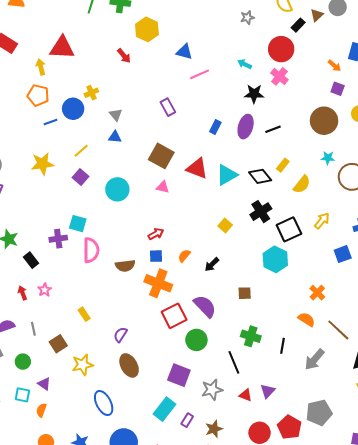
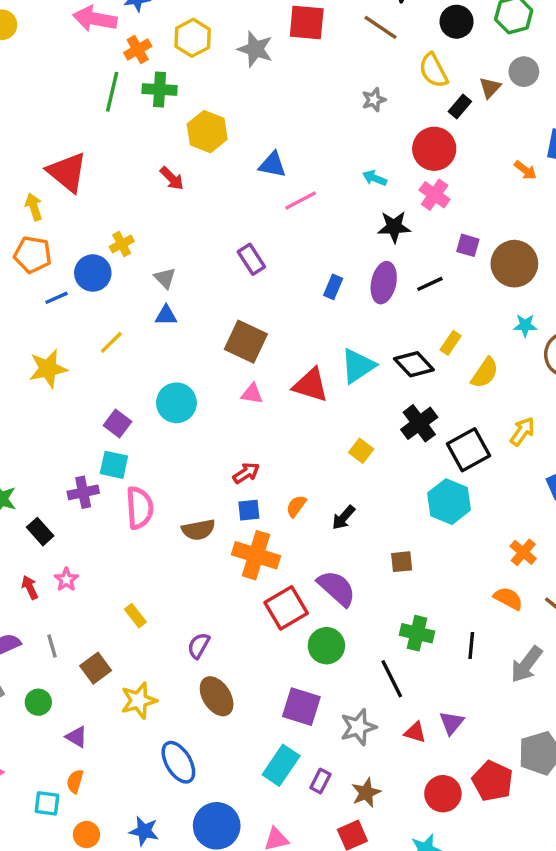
red triangle: (62, 48) -> (67, 172), turned 40
purple square: (338, 89) -> (468, 245), moved
red triangle: (197, 168) -> (311, 385), moved
purple square: (80, 177) -> (118, 423), moved
cyan square: (22, 395) -> (47, 803), moved

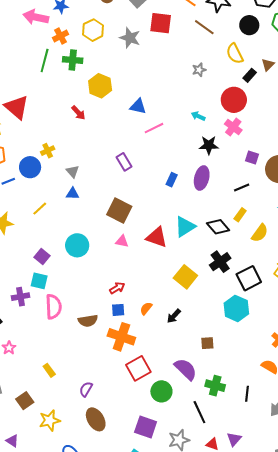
black line: (430, 284) -> (242, 187), moved
yellow square: (361, 451) -> (185, 277), size x1.6
purple semicircle: (337, 588) -> (186, 369), moved

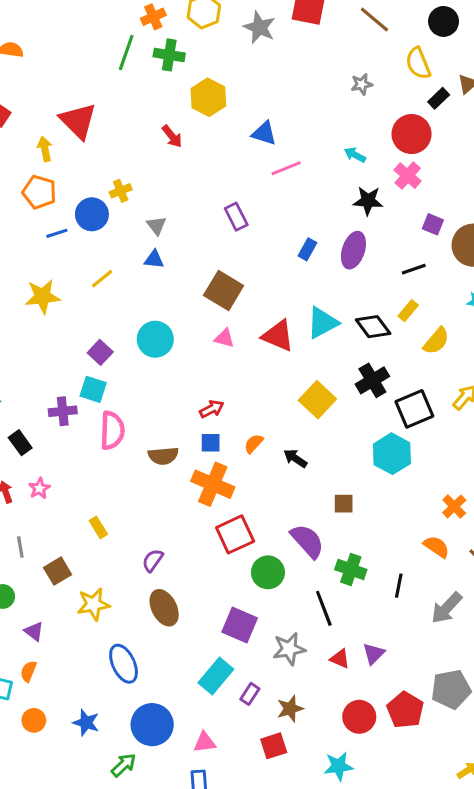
black arrow: (174, 316) -> (295, 458), turned 77

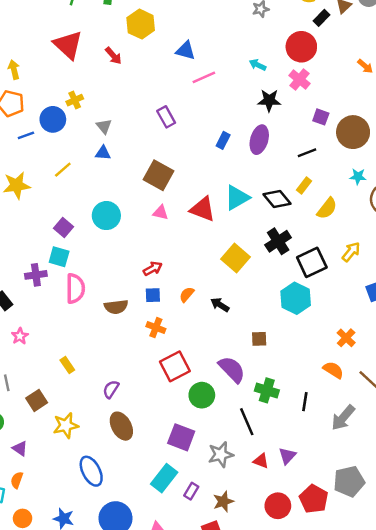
red triangle: (78, 121) -> (68, 45), moved
orange cross: (213, 484) -> (156, 328), size x0.6

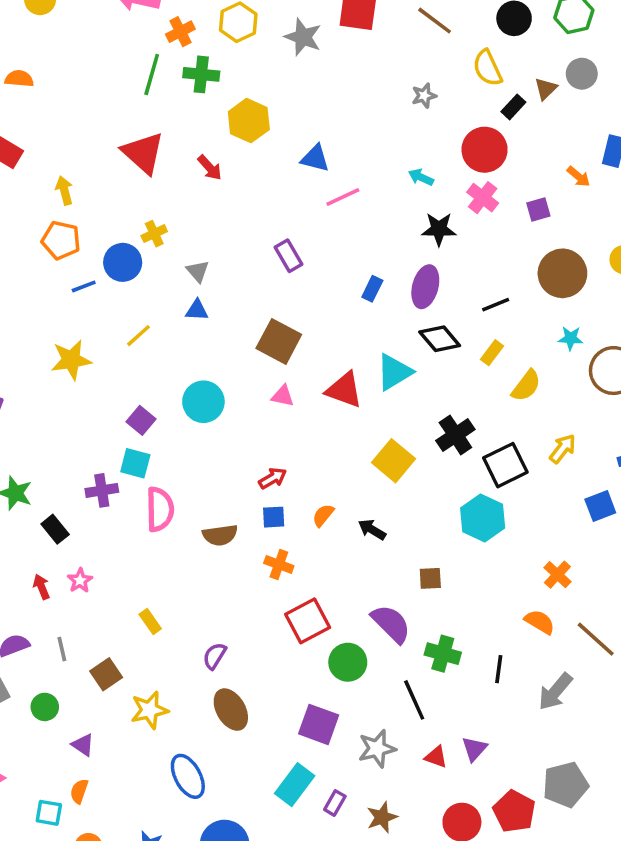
purple square: (321, 117) -> (538, 210), moved, turned -35
black diamond: (277, 199) -> (440, 339), moved

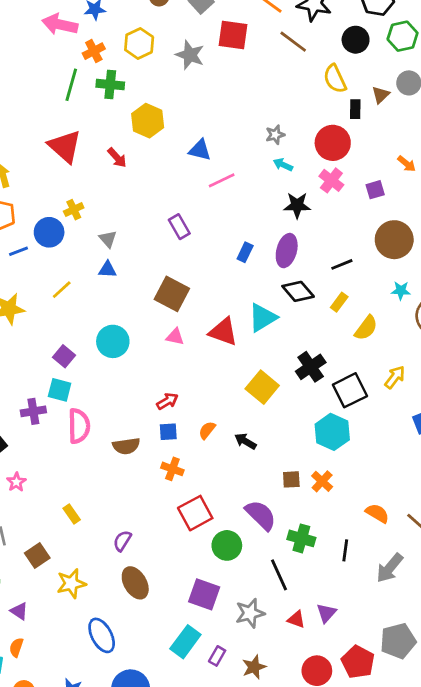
gray star: (424, 96) -> (275, 135), moved
black rectangle: (513, 107) -> (355, 109), turned -42
orange cross: (557, 575) -> (322, 481), moved

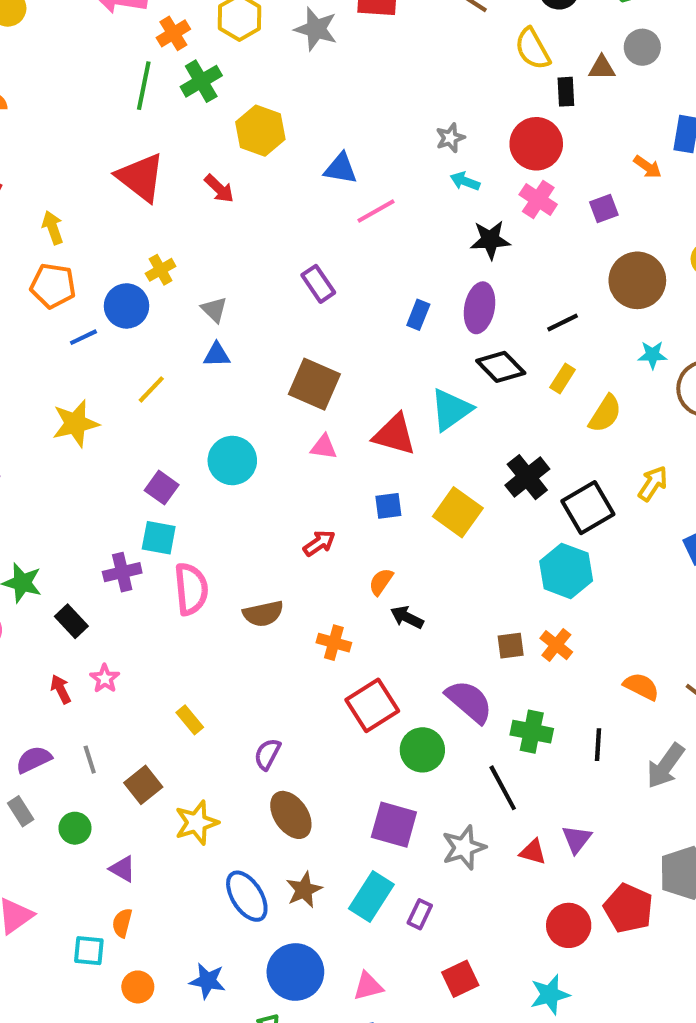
green cross: (110, 85) -> (201, 81), turned -32
brown triangle: (381, 95) -> (602, 68), turned 48
blue square: (168, 432) -> (388, 506), moved
black arrow: (245, 441) -> (407, 617), moved
brown star: (254, 667) -> (304, 890), moved

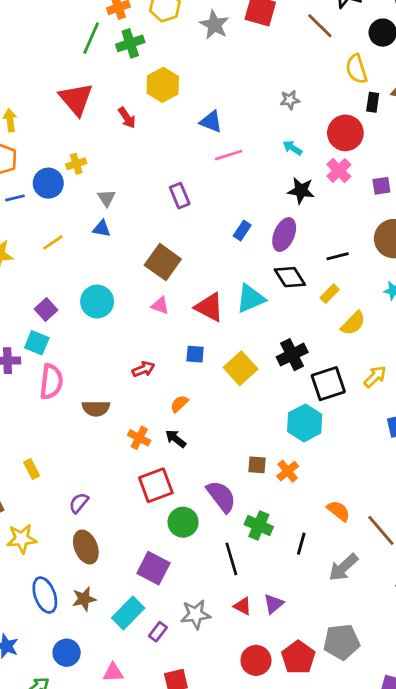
gray star: (450, 138) -> (290, 100), moved
black arrow: (407, 617) -> (176, 439), moved
gray star: (464, 848) -> (196, 614), moved
blue circle: (295, 972) -> (67, 653), size x0.7

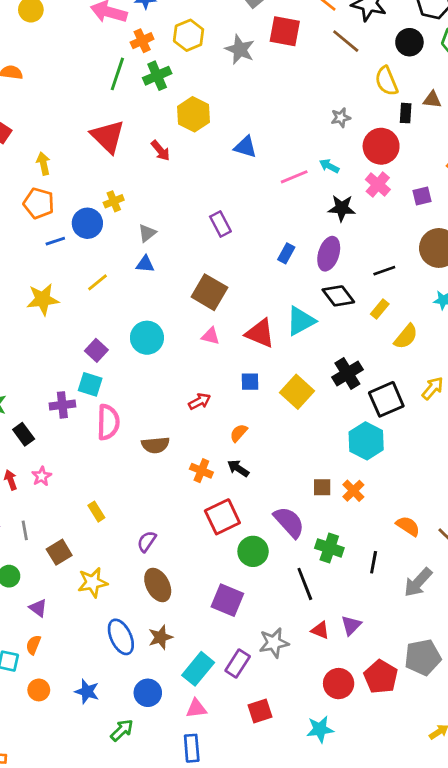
gray star: (290, 100) -> (341, 118), moved
pink line: (229, 155) -> (294, 177), moved
gray triangle: (106, 198) -> (147, 233), turned 30
cyan rectangle: (128, 613) -> (198, 669), moved
purple rectangle: (158, 632) -> (238, 664), size x1.4

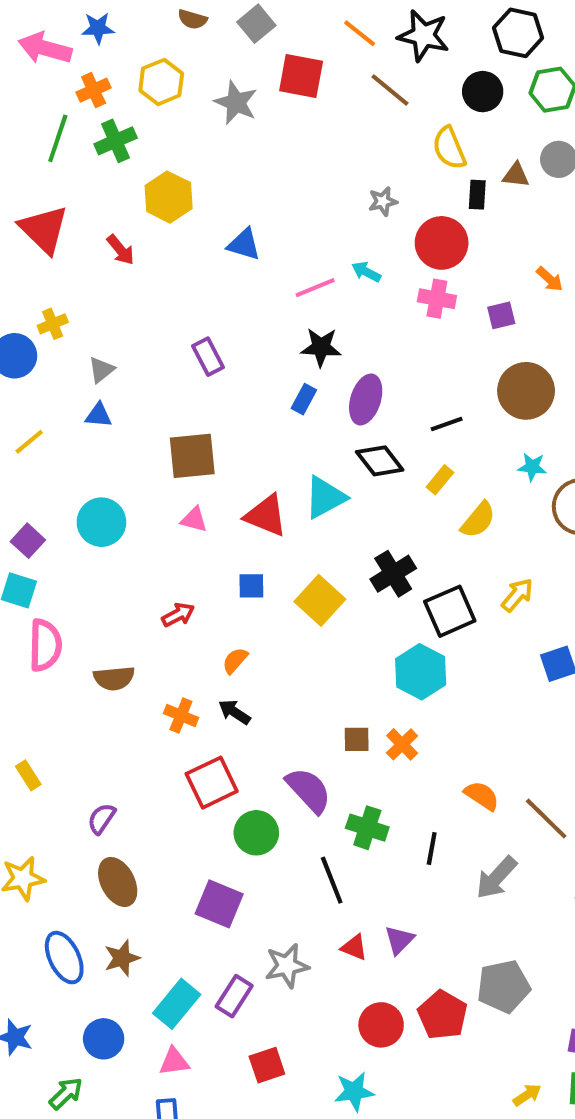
pink cross: (378, 185) -> (437, 299), turned -30
black star: (342, 208) -> (321, 347), moved
brown square: (209, 292) -> (192, 456), turned -36

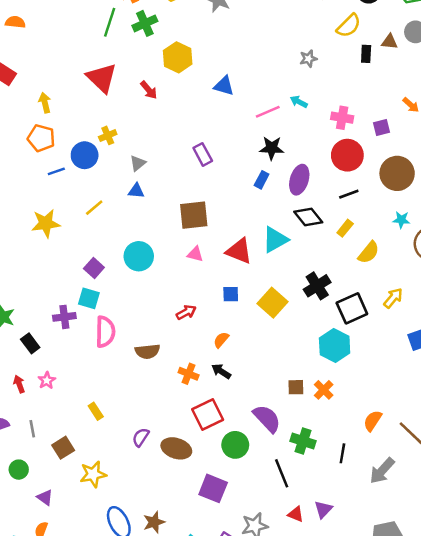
yellow semicircle: (449, 148) -> (349, 26), turned -112
red circle: (442, 243) -> (347, 155), moved
orange semicircle: (482, 796) -> (373, 421), turned -90
brown ellipse: (118, 882) -> (176, 448), moved, turned -44

